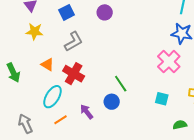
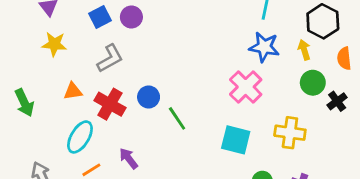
purple circle: (105, 12) -> (131, 17), moved
orange triangle: (47, 65) -> (73, 91), turned -40
cyan square: (162, 99) -> (236, 140), size x1.5
blue circle: (112, 102) -> (149, 97), moved

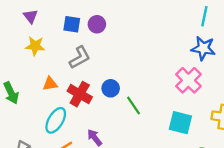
blue square: (100, 17) -> (72, 24), turned 36

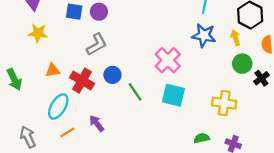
gray L-shape: (80, 57) -> (97, 44), moved
pink cross: (188, 80) -> (168, 60), moved
cyan square: (180, 123) -> (173, 95), moved

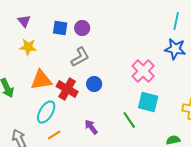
orange triangle: (53, 70) -> (41, 80), size x1.6
green line: (135, 92) -> (129, 120), moved
purple arrow: (97, 123) -> (91, 127), moved

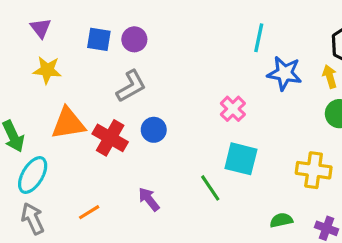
cyan line: (176, 21) -> (259, 38), moved
pink cross: (143, 71) -> (233, 109), size x0.7
cyan ellipse: (46, 112) -> (33, 175), moved

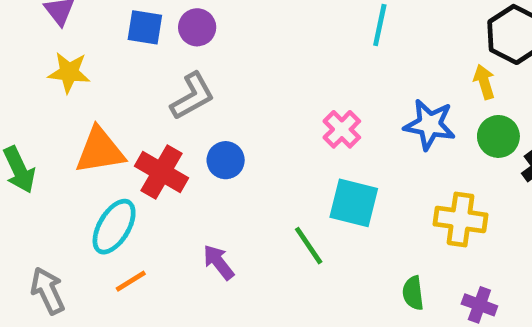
blue star: (285, 73) -> (430, 125), moved
cyan ellipse: (33, 175) -> (114, 227), moved
green semicircle: (281, 220) -> (413, 293), turned -85

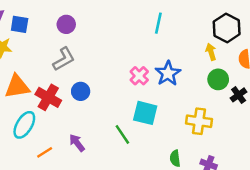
blue square: (145, 27) -> (20, 24), moved
blue star: (430, 125) -> (168, 73), moved, turned 30
orange line: (131, 281) -> (45, 152), moved

